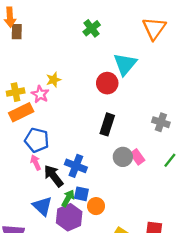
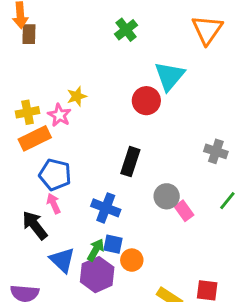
black rectangle: (107, 124) -> (130, 162), moved
pink rectangle: (137, 157) -> (184, 211), moved
black arrow: (54, 176) -> (35, 225), moved

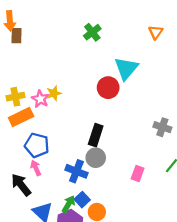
orange triangle: (207, 30) -> (156, 32), size x0.6
yellow star: (77, 96) -> (54, 93), moved
gray circle: (167, 196) -> (96, 158), moved
pink rectangle: (184, 211) -> (138, 174), turned 56
blue square: (113, 244) -> (82, 200), turned 35

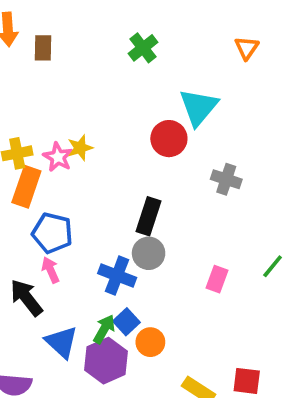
brown rectangle: (17, 36) -> (43, 48), moved
orange rectangle: (21, 117) -> (26, 187), turned -45
gray cross: (162, 127) -> (226, 179), moved

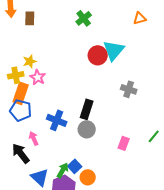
orange triangle: (247, 48) -> (140, 18), turned 40
red circle: (169, 139) -> (98, 55), moved
yellow star: (80, 148) -> (30, 61), moved
blue pentagon: (52, 233) -> (21, 110), moved
blue cross: (117, 275) -> (57, 120), moved

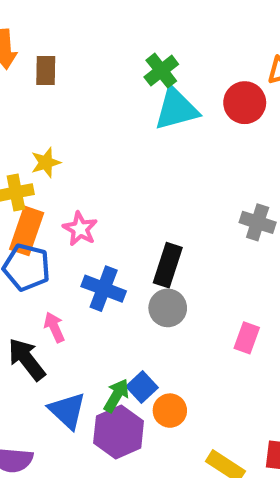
cyan triangle: (114, 50) -> (176, 109), moved, turned 35
red circle: (98, 55) -> (245, 103), moved
pink star: (38, 77) -> (80, 229), moved

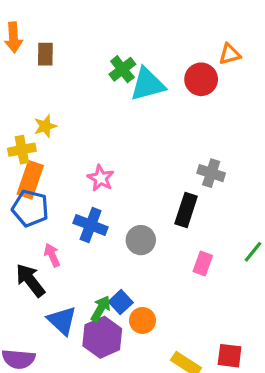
green cross: (161, 71) -> (122, 69), moved
pink star: (80, 229) -> (101, 178), moved
black rectangle: (168, 265) -> (186, 210), moved

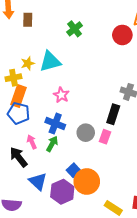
cyan triangle: (148, 84) -> (50, 61), moved
pink rectangle: (203, 264) -> (105, 137), moved
green arrow: (101, 309) -> (52, 144), moved
orange circle: (142, 320) -> (87, 181), size x1.6

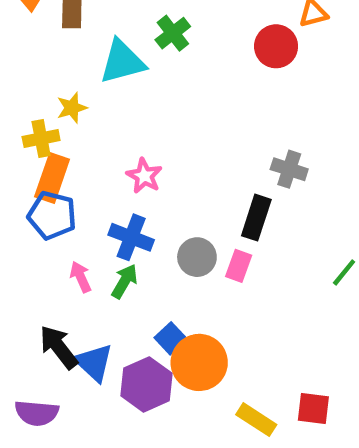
cyan triangle: (50, 61) -> (122, 62), moved
black arrow: (19, 157) -> (59, 347), moved

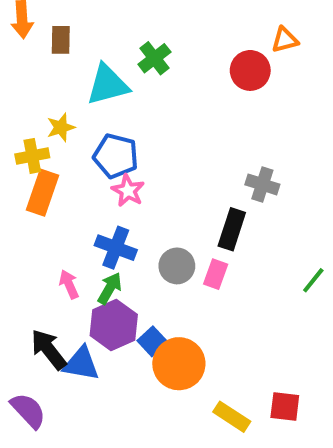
blue pentagon: (52, 215) -> (116, 156), moved
blue triangle: (94, 362) -> (81, 364), turned -33
purple hexagon: (146, 384) -> (114, 325), moved
purple semicircle: (37, 413) -> (28, 411), turned -138

